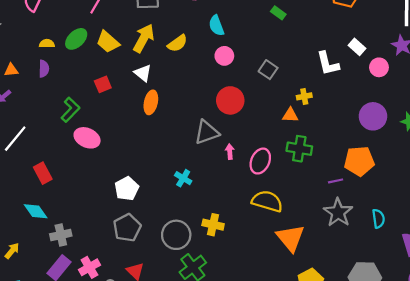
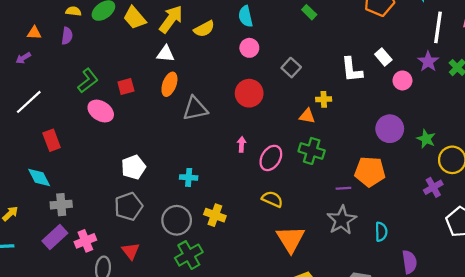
white triangle: (143, 73) -> (166, 54), turned -42
red square: (103, 84) -> (126, 87), moved
gray triangle: (207, 132) -> (195, 109), moved
cyan cross: (183, 178) -> (189, 177), moved, turned -35
yellow semicircle: (267, 201) -> (272, 199), size x0.7

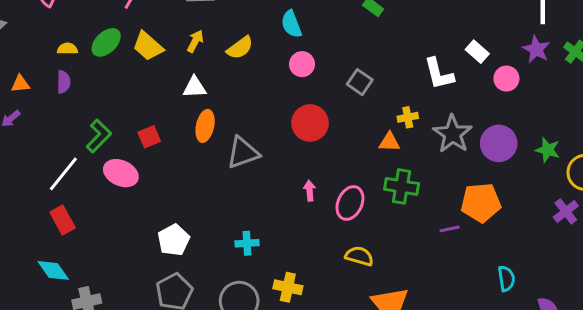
yellow arrow: (171, 19) -> (195, 41), size x0.6
white line: (29, 102) -> (63, 174), moved
gray star: (342, 220) -> (453, 134), moved

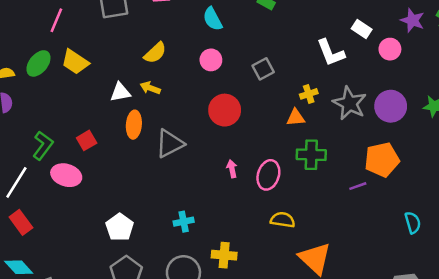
cyan semicircle: (291, 24) -> (213, 19), moved
yellow arrow: (195, 41) -> (150, 88), moved, turned -90
gray square: (360, 82) -> (263, 69), turned 35

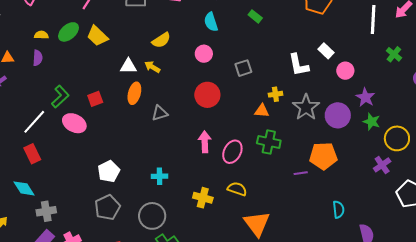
purple star: (412, 20) -> (365, 97), moved
gray triangle: (170, 144) -> (160, 113), size x0.7
pink arrow: (232, 169) -> (205, 142), size x1.5
yellow cross: (224, 255) -> (203, 198), moved

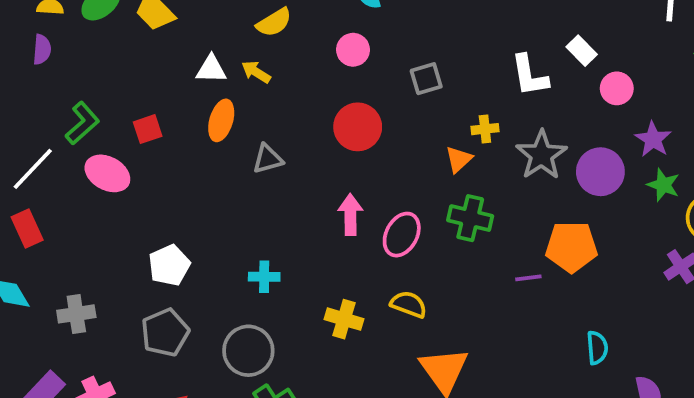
orange triangle: (262, 111) -> (459, 159), turned -49
gray cross: (46, 211) -> (76, 314), moved

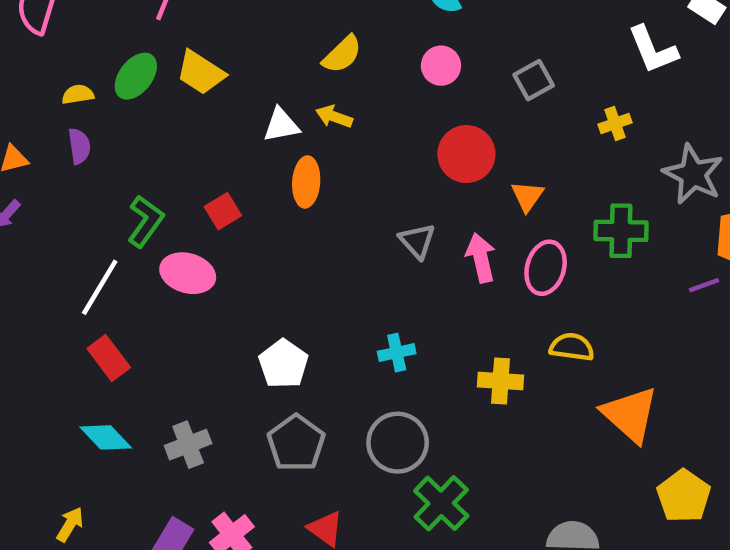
gray star: (541, 155) -> (693, 174), moved
gray triangle: (268, 159) -> (417, 241), moved, turned -44
orange triangle: (459, 159) -> (527, 196), moved

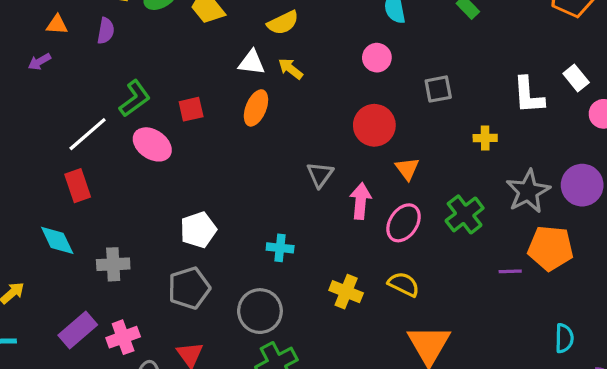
yellow semicircle: (342, 54) -> (283, 23), moved
orange triangle: (527, 196) -> (407, 169), turned -30
green cross: (621, 231) -> (465, 214), turned 33

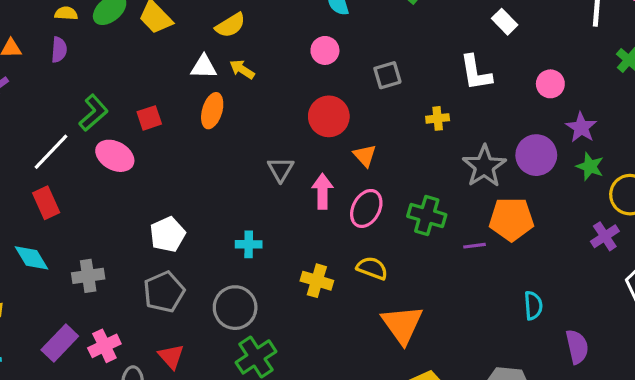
white rectangle: (576, 78) -> (505, 22), moved
green cross: (465, 214) -> (427, 215), moved, turned -30

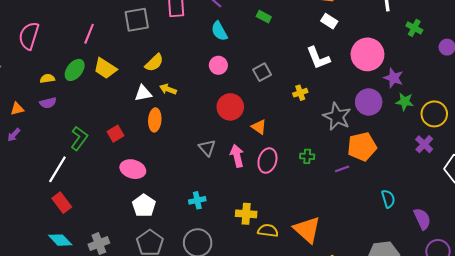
purple semicircle: (59, 50) -> (48, 103), turned 84
pink circle: (550, 84) -> (367, 54), size x1.8
pink ellipse: (115, 156) -> (133, 169), moved
green cross: (427, 215) -> (307, 156), size x0.6
yellow semicircle: (372, 268) -> (268, 231), moved

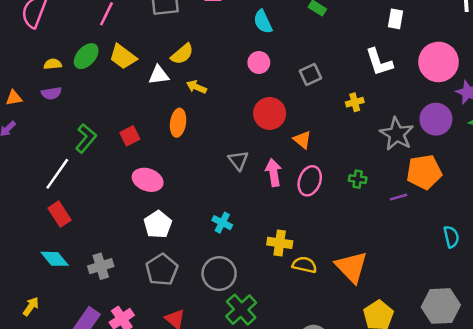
white rectangle: (329, 21) -> (396, 19), turned 63
white triangle: (143, 93) -> (159, 75), moved
cyan cross: (197, 200) -> (222, 223), turned 35

